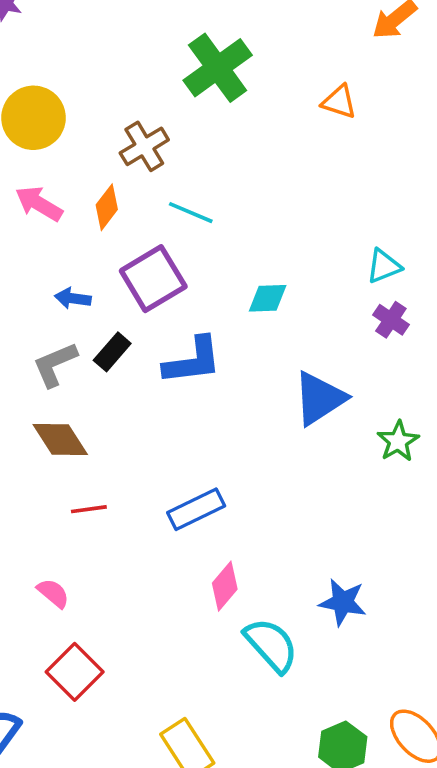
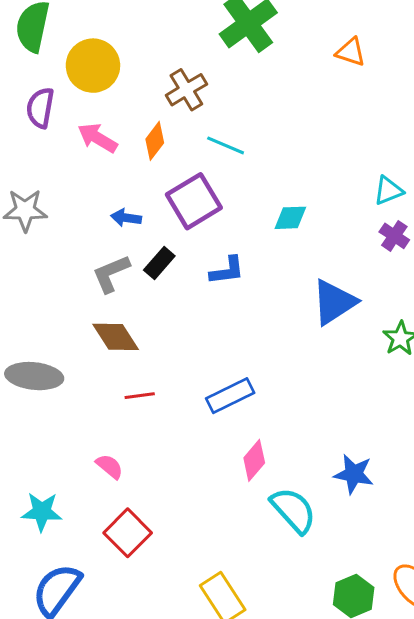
blue L-shape: (193, 361) -> (227, 271), size x0.7

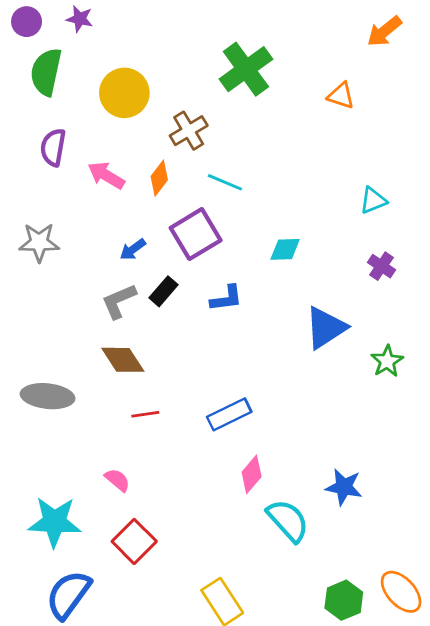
yellow circle: (93, 66) -> (124, 93), moved
cyan triangle: (388, 191) -> (373, 200), moved
blue arrow: (126, 218) -> (133, 249), turned -44
cyan star: (42, 512) -> (54, 522), size x1.4

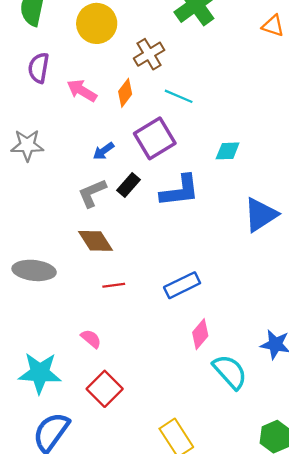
blue L-shape: (226, 298) -> (180, 191), size x1.5

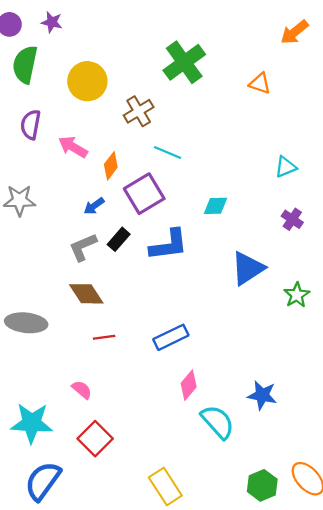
orange diamond: (125, 93) -> (111, 166), moved

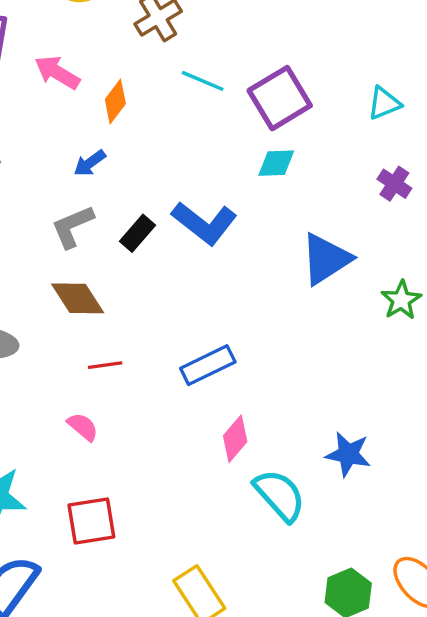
purple square: (144, 194) -> (280, 98), moved
black rectangle: (119, 239) -> (138, 233), moved
blue L-shape: (169, 245) -> (204, 223), turned 45
pink semicircle: (82, 390) -> (83, 427), moved
red square: (95, 439) -> (91, 521), turned 36

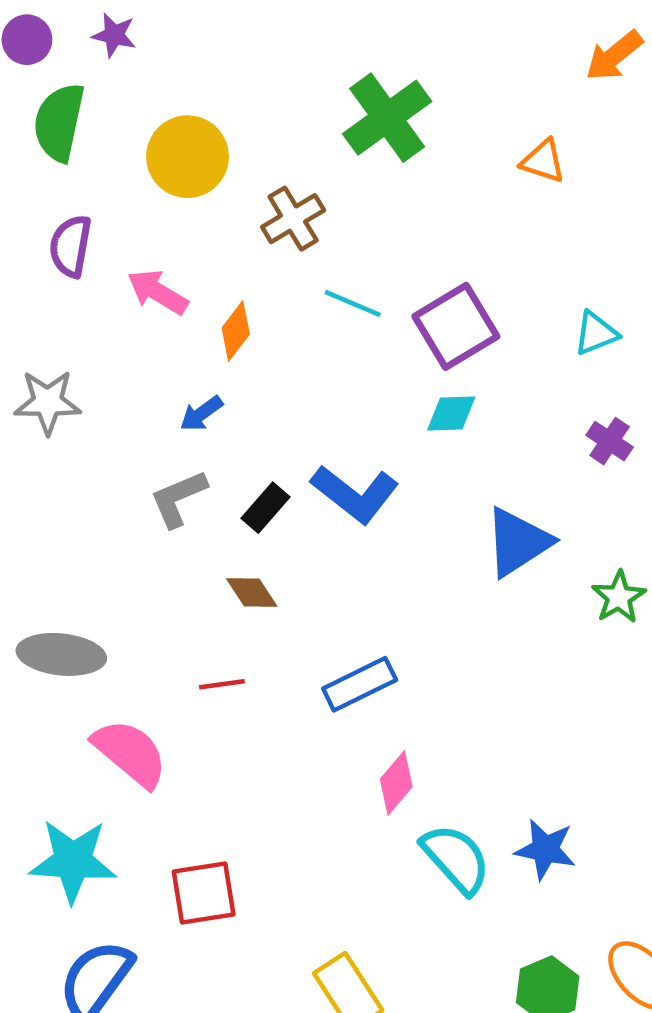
brown diamond: (78, 298) -> (252, 592), moved, size x0.7
pink semicircle: (83, 427) -> (130, 753), moved, size x1.8
blue star: (348, 454) -> (545, 849), moved

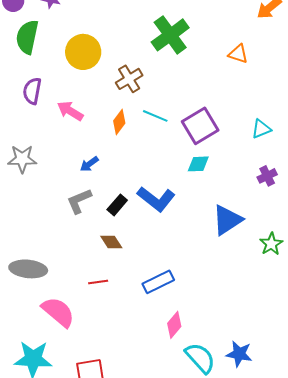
orange diamond: (236, 331) -> (119, 122), moved
purple cross: (610, 441) -> (267, 176), turned 30

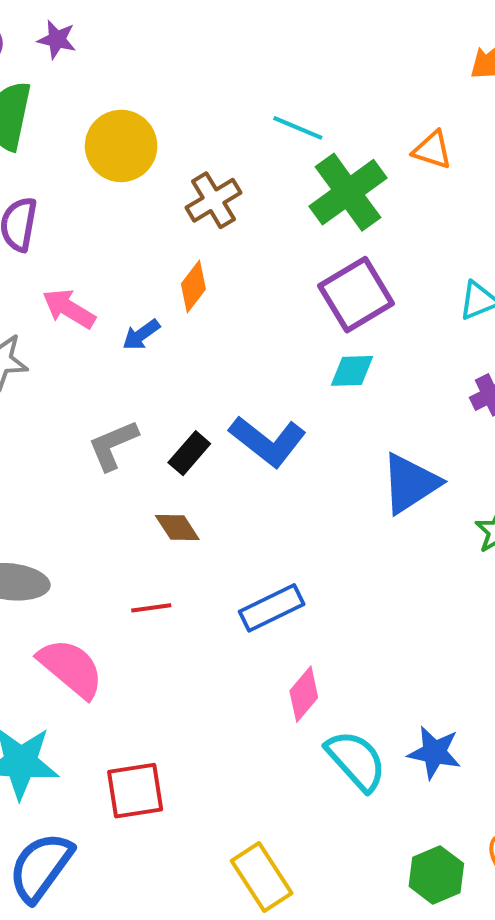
green cross: (170, 35) -> (348, 192), moved
pink arrow: (70, 111) -> (69, 309), moved
cyan line: (155, 116) -> (298, 128), moved
blue arrow: (89, 164) -> (141, 335), moved

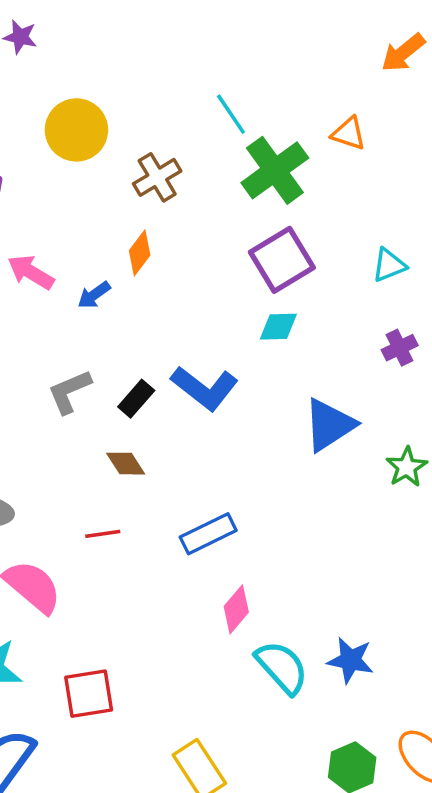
cyan line: (298, 128) -> (231, 114), turned 33

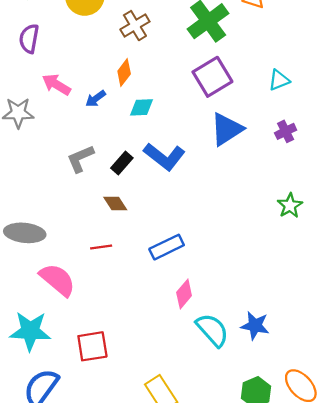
cyan diamond: (278, 327) -> (141, 107), moved
blue triangle: (329, 425) -> (227, 129), moved

